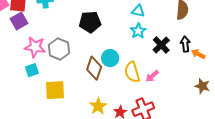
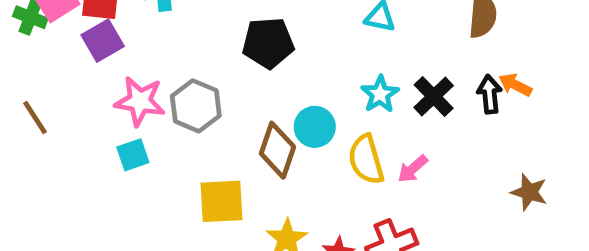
cyan star: (138, 31) -> (380, 94), moved
orange arrow: (198, 54) -> (515, 85), moved
yellow square: (55, 90) -> (221, 201), moved

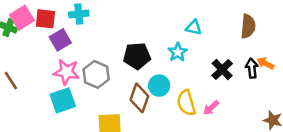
purple square: (103, 41) -> (60, 40), moved
black pentagon: (268, 43) -> (137, 56), moved
cyan star: (380, 94) -> (178, 52), moved
cyan square: (133, 155) -> (63, 100), size x1.5

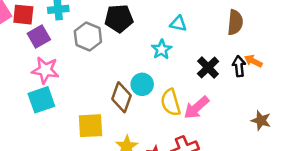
black pentagon: (137, 56) -> (119, 18), moved
gray hexagon: (96, 74) -> (88, 37), moved
pink arrow: (211, 108) -> (196, 108), size x1.5

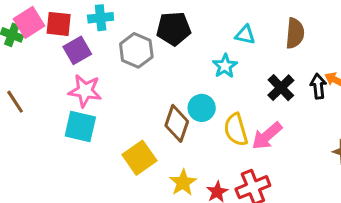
brown semicircle: (235, 22) -> (295, 33), moved
cyan square: (41, 100) -> (80, 127), turned 32
yellow square: (90, 126) -> (139, 158), turned -32

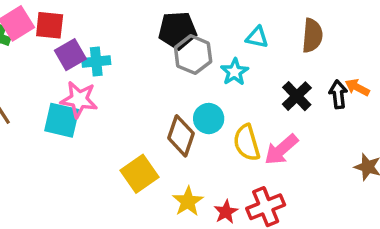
cyan cross: (101, 18) -> (96, 61), moved
gray hexagon: (136, 50) -> (193, 55), moved
cyan square: (80, 127) -> (62, 120), moved

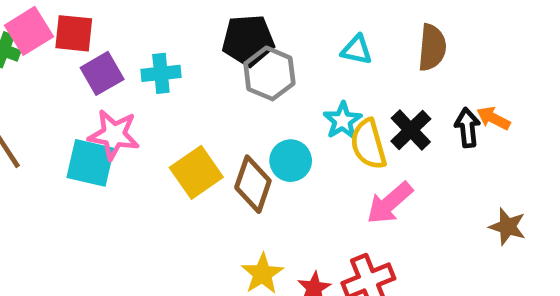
cyan cross: (96, 61) -> (161, 73), moved
cyan star: (235, 72) -> (342, 121), moved
yellow semicircle: (247, 143) -> (368, 144), moved
yellow square: (139, 174) -> (196, 172), moved

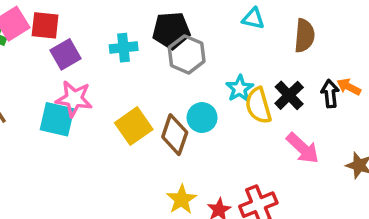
cyan triangle: (357, 50) -> (253, 19), moved
cyan cross: (161, 73) -> (124, 48), moved
pink arrow: (390, 203) -> (303, 148), moved, turned -96

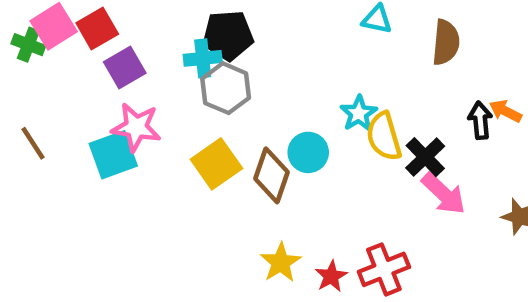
red square: (45, 25) -> (97, 29), turned -36
black pentagon: (171, 30) -> (228, 35), moved
gray hexagon: (187, 54) -> (226, 88), moved
black cross: (289, 95) -> (425, 157), moved
cyan square: (57, 119) -> (113, 155), turned -33

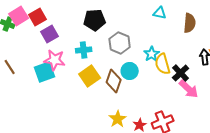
cyan cross: (203, 58) -> (84, 50), moved
gray hexagon: (226, 88) -> (120, 43), moved

